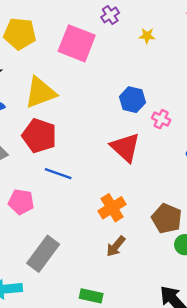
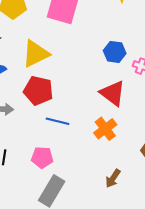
pink pentagon: (21, 202) -> (42, 157), moved
orange cross: (112, 208) -> (105, 129), moved

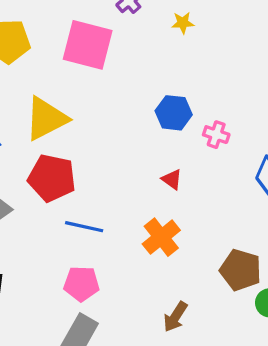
red triangle: (113, 93) -> (172, 179), size x0.5
pink pentagon: (42, 157) -> (81, 284), moved

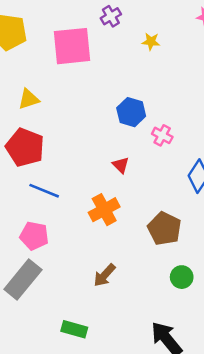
pink square: (88, 45) -> (72, 46), turned -30
yellow triangle: (46, 119) -> (29, 99), size x0.6
brown pentagon: (241, 270) -> (164, 229), moved

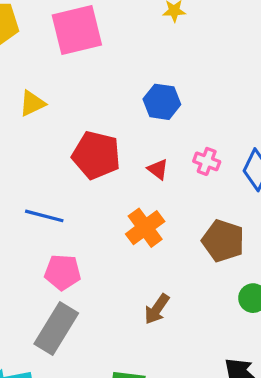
pink cross: (162, 135) -> (207, 161), moved
red pentagon: (25, 147) -> (96, 155), moved
blue line: (44, 191) -> (44, 216), moved

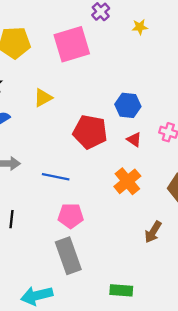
blue hexagon: (162, 102) -> (128, 105), moved
brown arrow: (157, 309) -> (153, 232), moved
gray rectangle: (56, 329) -> (68, 256), turned -48

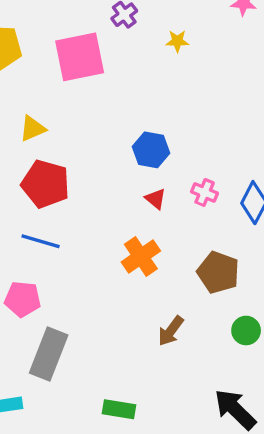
red pentagon: (90, 132) -> (46, 184), moved
pink pentagon: (71, 216) -> (23, 299), moved
gray rectangle: (68, 256) -> (49, 354), turned 36

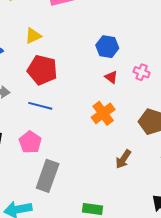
pink pentagon: (23, 299) -> (30, 142), turned 30

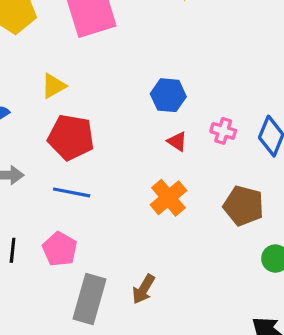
brown arrow: (123, 159) -> (144, 289), moved

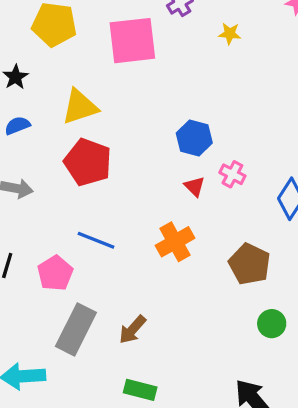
yellow triangle: (54, 86) -> (80, 107), size x1.4
pink cross: (223, 131) -> (232, 174), moved
blue line: (72, 192) -> (96, 240), moved

